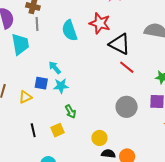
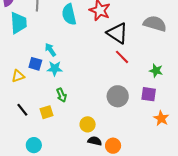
black line: (33, 130) -> (22, 110), turned -32

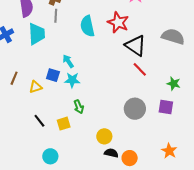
orange star: (161, 118) -> (169, 151), moved

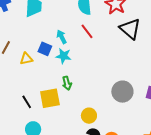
red line: (140, 69) -> (87, 31), moved
black line: (39, 121) -> (27, 102), moved
yellow square: (64, 124) -> (50, 98), size x1.5

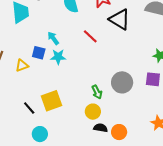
red line: (87, 31) -> (90, 36), moved
green arrow: (67, 83) -> (97, 92), moved

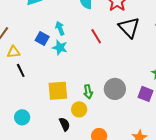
yellow triangle: (22, 65) -> (14, 52), moved
yellow square: (52, 101) -> (58, 91), moved
black line: (29, 108) -> (21, 70), moved
black semicircle: (101, 128) -> (65, 124), moved, turned 40

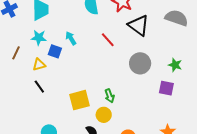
cyan star: (60, 48) -> (39, 38), moved
yellow triangle: (14, 52) -> (39, 65), moved
gray circle: (115, 89) -> (140, 63), moved

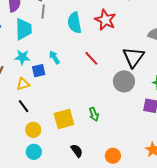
black triangle: (139, 25) -> (133, 57), moved, turned 30
blue square: (55, 51) -> (39, 71), turned -32
yellow circle: (104, 115) -> (33, 130), moved

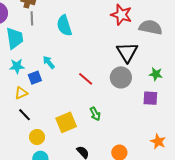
red star: (105, 20) -> (121, 15), moved
red line: (91, 58) -> (86, 79), moved

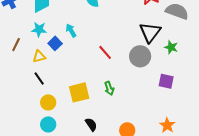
green star: (156, 74) -> (171, 47), moved
blue square: (35, 78) -> (55, 43), turned -32

